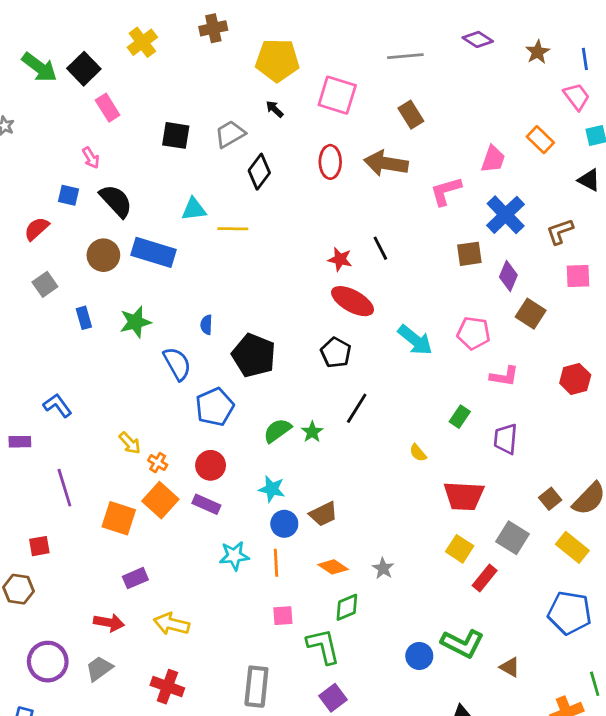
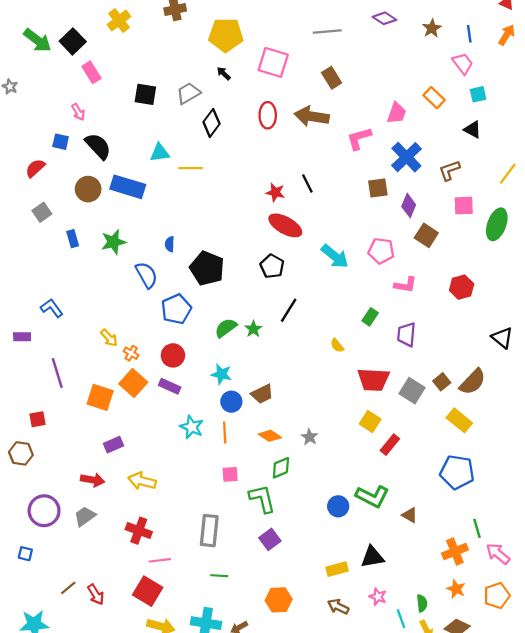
gray square: (513, 538) -> (412, 391), moved
cyan star: (234, 556) -> (192, 427), turned 30

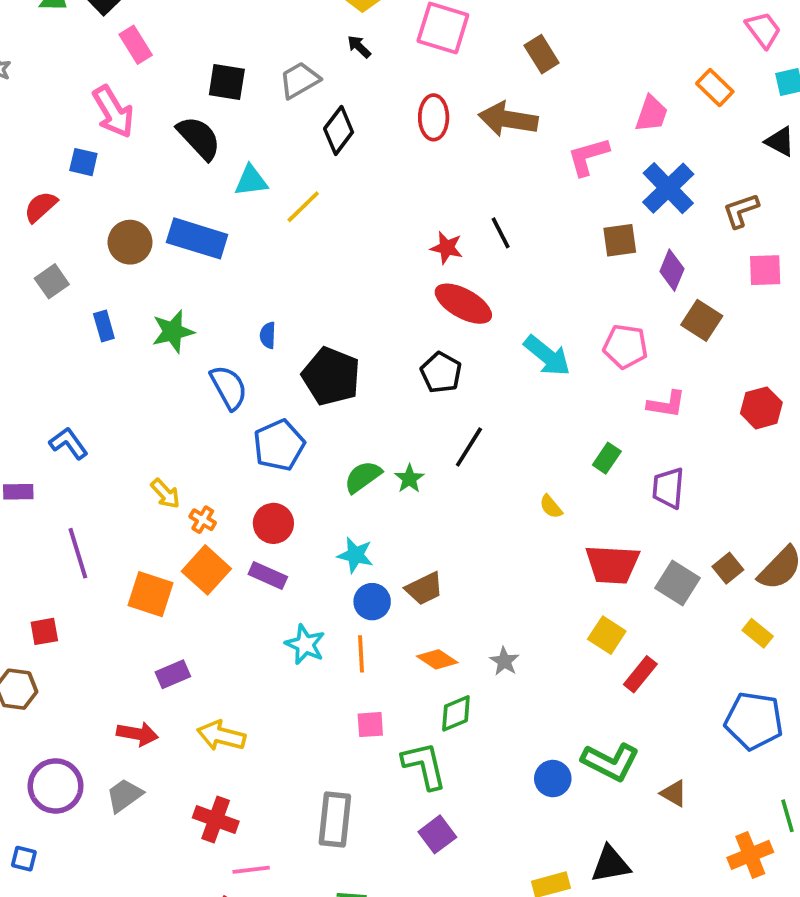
pink arrow: (78, 112) -> (113, 112), size x1.8
black semicircle: (98, 146) -> (199, 138), moved
yellow line: (191, 168) -> (303, 207), turned -45
yellow rectangle: (459, 420) -> (758, 633), size x0.7

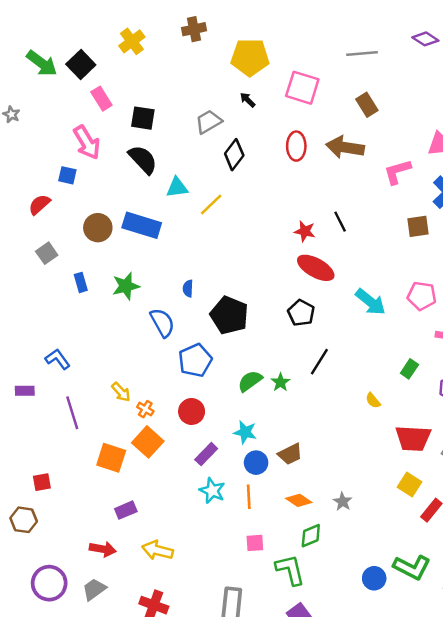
black square: (227, 82) -> (143, 118), moved
purple line: (78, 553) -> (72, 413), moved
purple rectangle: (268, 576) -> (206, 454), moved, turned -70

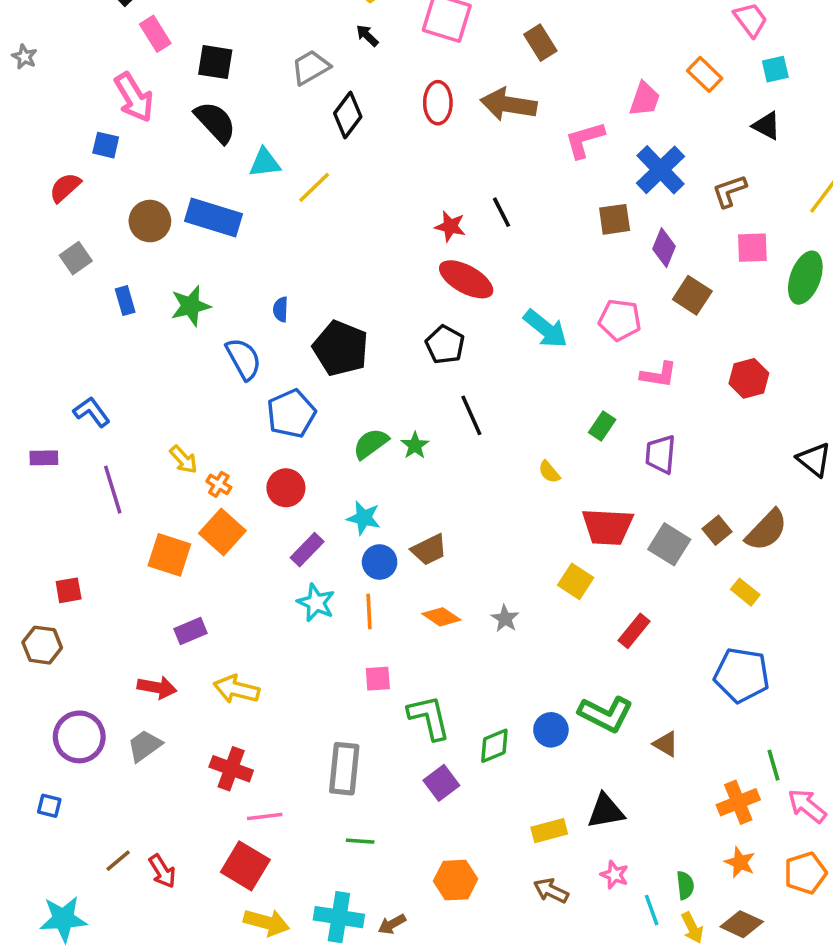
black line: (319, 362) -> (471, 415), turned -56
yellow square: (409, 485) -> (576, 581), moved
green diamond: (311, 536) -> (494, 746), moved

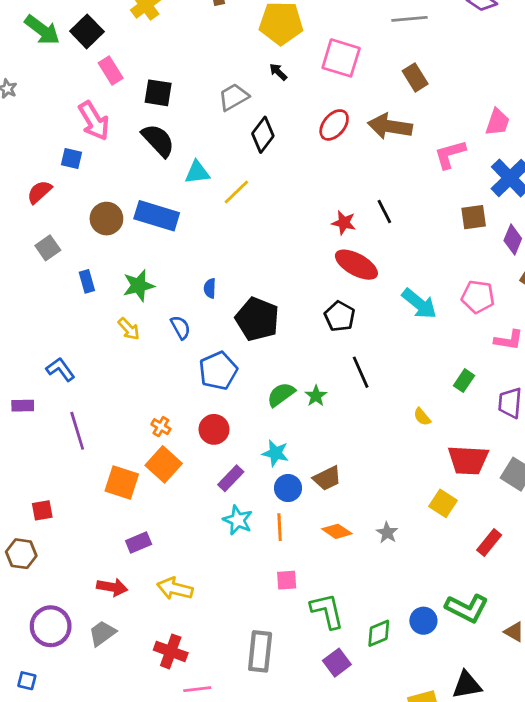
red ellipse: (438, 103) -> (334, 125), turned 40
blue semicircle: (244, 359) -> (180, 327), size x0.7
yellow arrow: (183, 460) -> (129, 329), moved

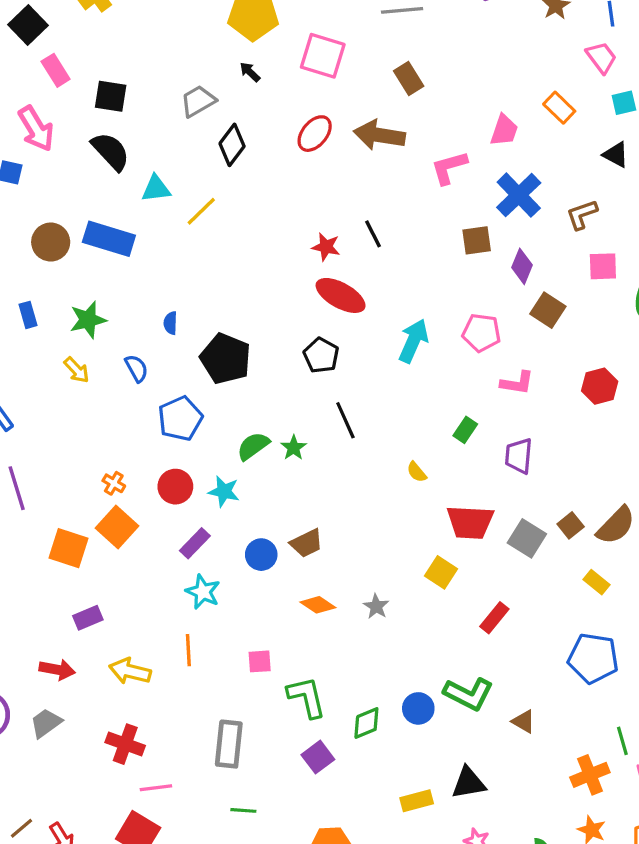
cyan arrow: (419, 304) -> (413, 341), turned -105
cyan star: (275, 453) -> (224, 491), moved
orange line: (280, 527) -> (188, 650), moved

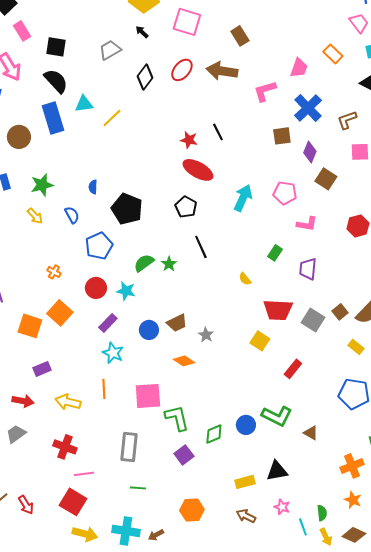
black diamond: (232, 145) -> (145, 77), moved
blue rectangle: (109, 239) -> (53, 118), moved, turned 56
orange cross: (114, 483) -> (54, 272), moved
gray star: (376, 606) -> (206, 335), moved
pink square: (260, 661) -> (148, 396), size x1.8

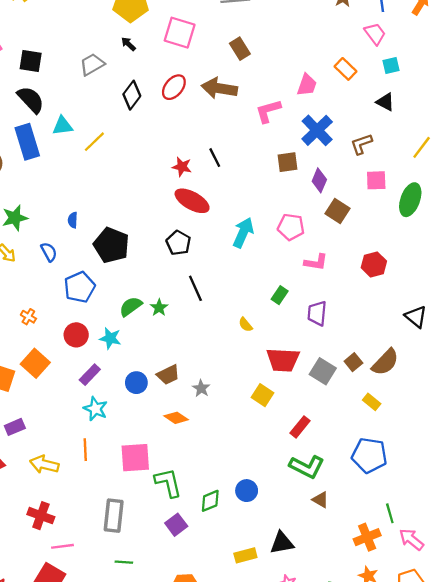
green L-shape: (277, 416) -> (307, 467), moved

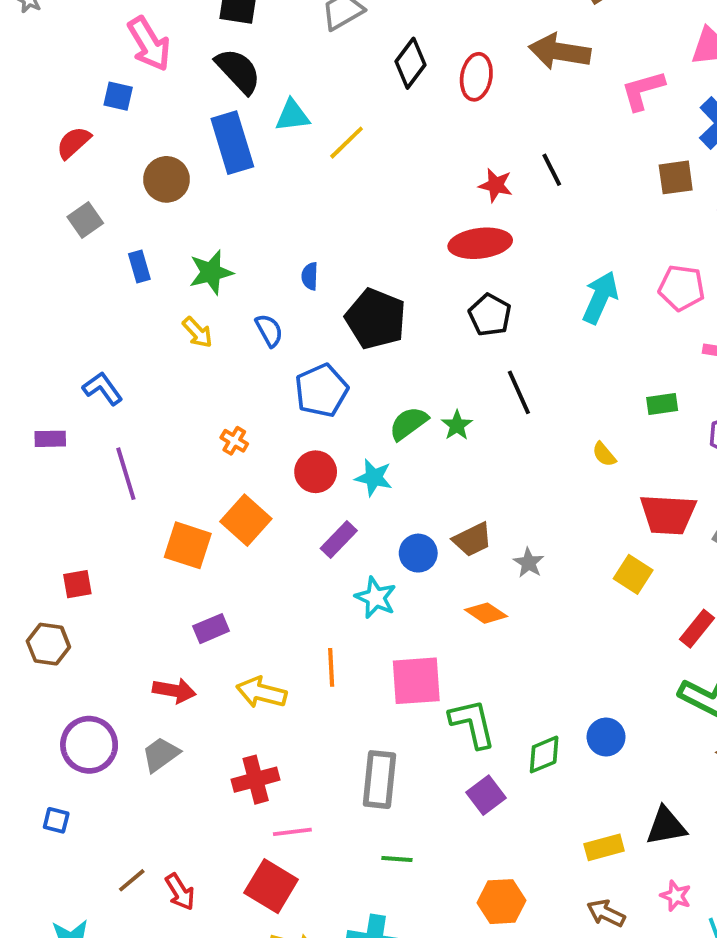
red ellipse: (174, 87) -> (476, 77), moved, turned -30
red ellipse: (192, 201) -> (480, 243), moved, turned -36
green rectangle: (280, 295) -> (662, 404), turned 48
cyan star: (95, 409) -> (376, 598), moved
red cross: (41, 516) -> (256, 780), turned -35

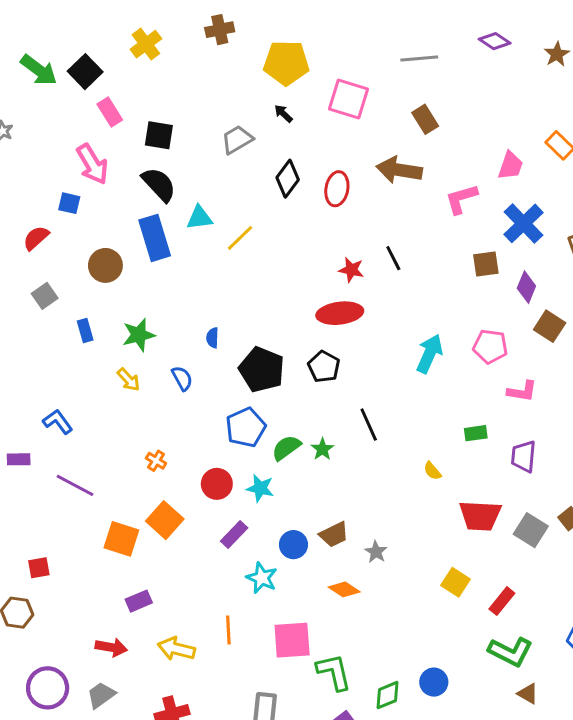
black pentagon: (490, 315) -> (324, 367), moved
blue pentagon: (321, 390) -> (246, 427), moved
purple line: (126, 474) -> (75, 485), turned -45
yellow square: (633, 574) -> (456, 582), moved

